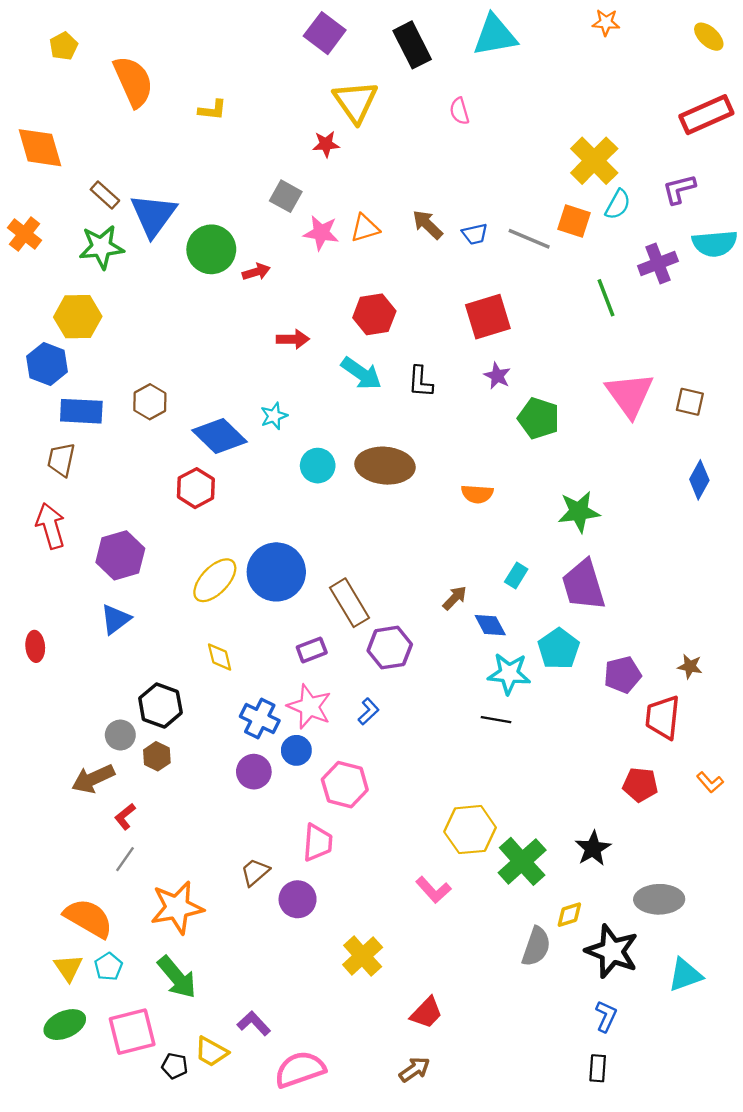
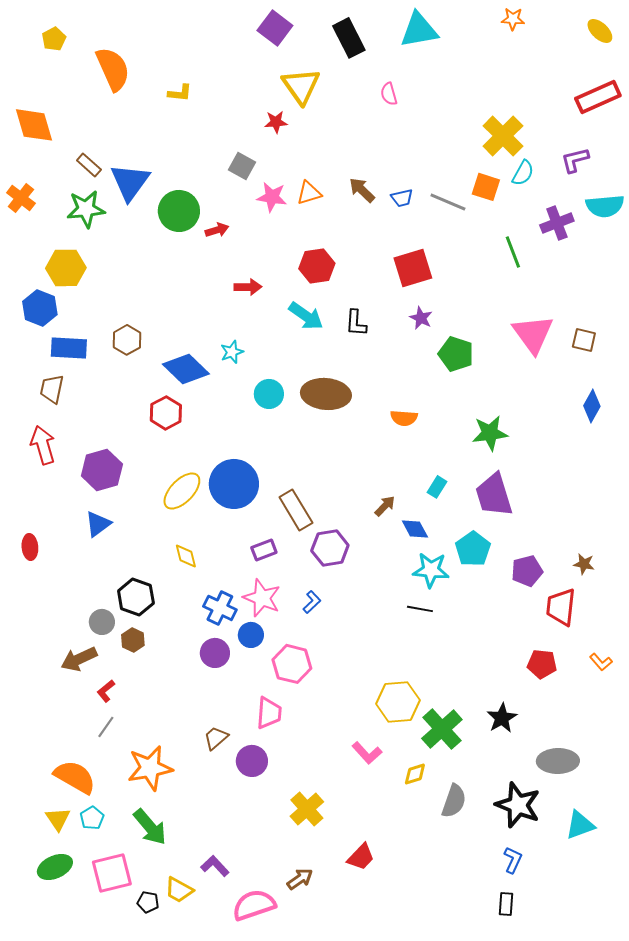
yellow diamond: (569, 915) -> (415, 774), moved
brown arrow: (415, 1069) -> (300, 879), moved

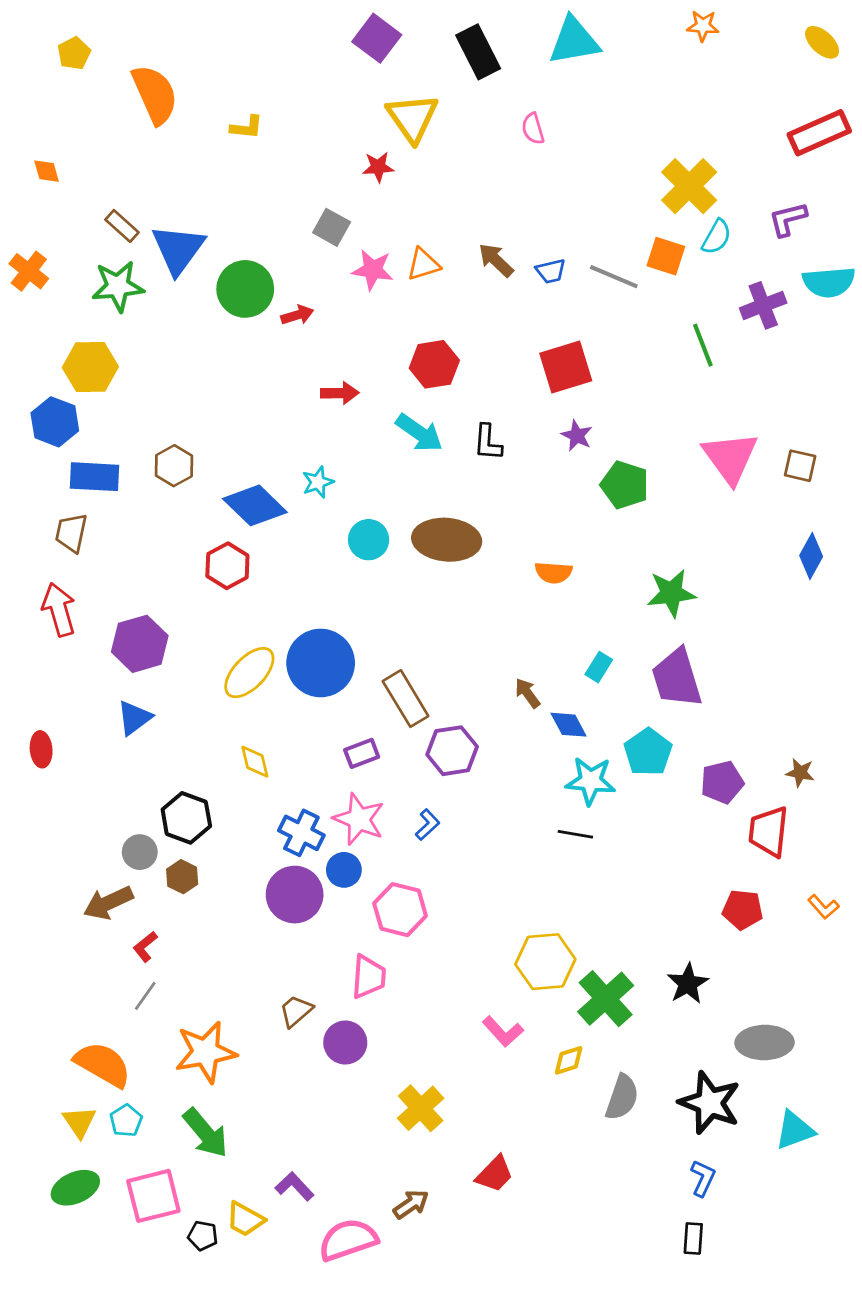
orange diamond: (34, 125) -> (47, 171), size x0.5
brown arrow: (385, 506) -> (527, 693), turned -80
purple circle: (215, 653) -> (295, 895), size x1.4

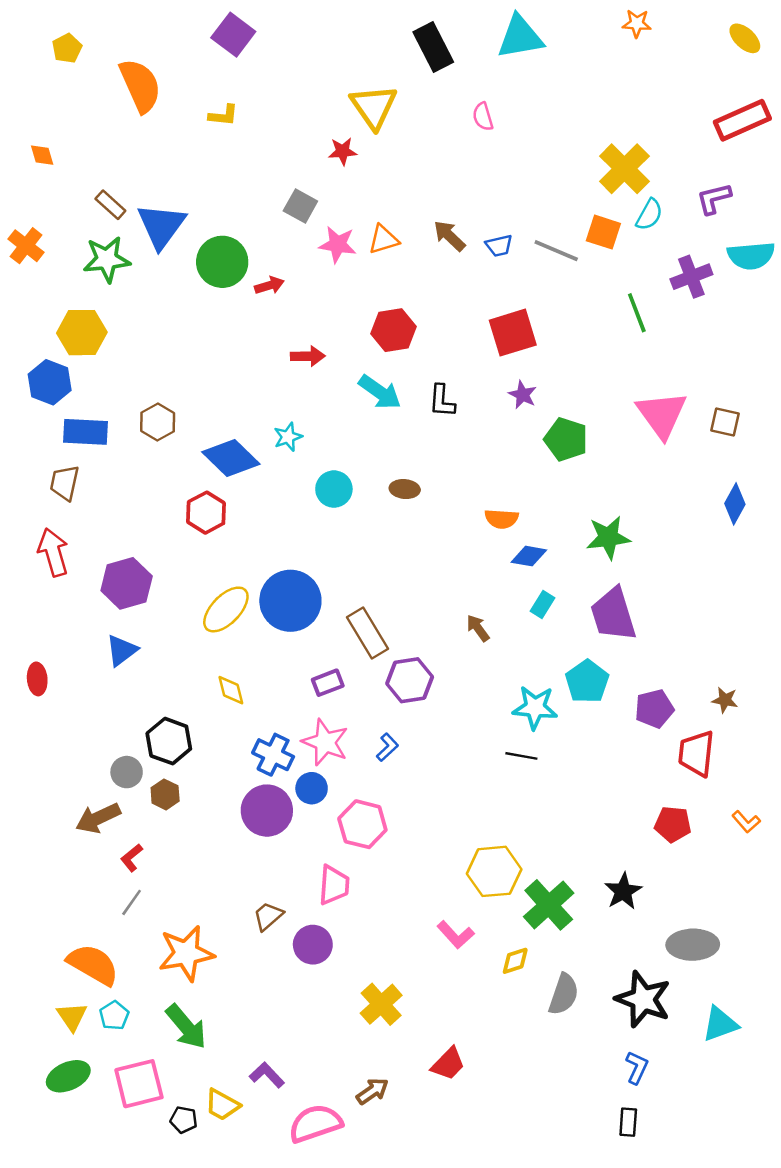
purple square: (377, 38) -> (233, 35), moved
brown ellipse: (447, 540) -> (405, 489), size x0.5
blue diamond: (569, 725) -> (529, 556), moved, turned -52

